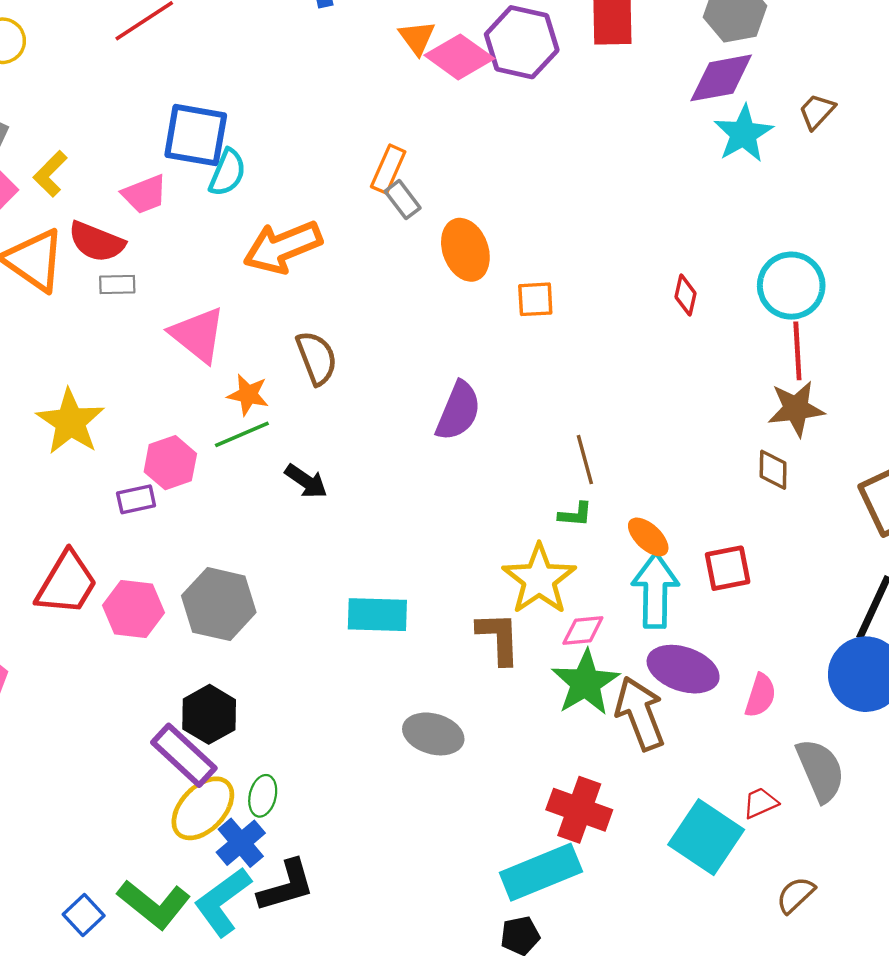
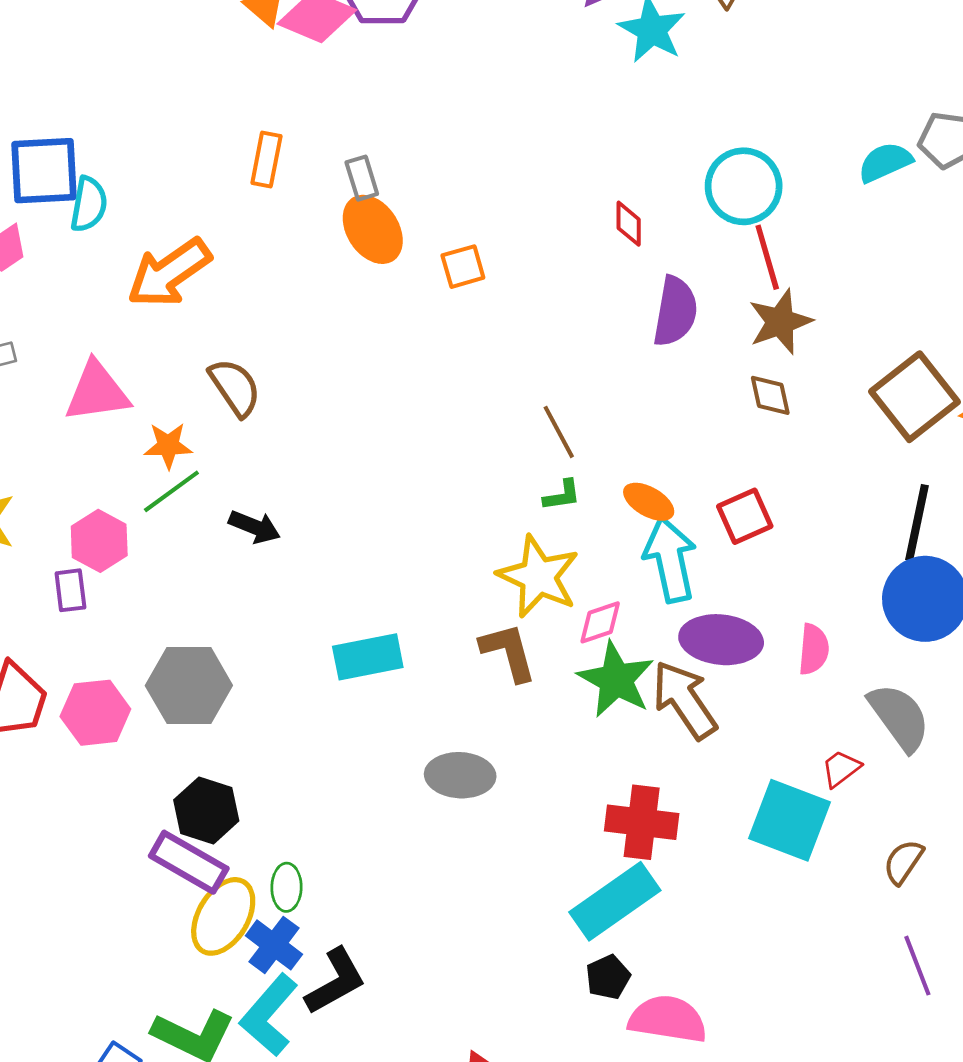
gray rectangle: (403, 200) -> (362, 178), moved, turned 33
pink triangle: (198, 335) -> (97, 392), turned -34
purple semicircle: (458, 411) -> (675, 311), moved
purple rectangle: (136, 499) -> (70, 590), turned -72

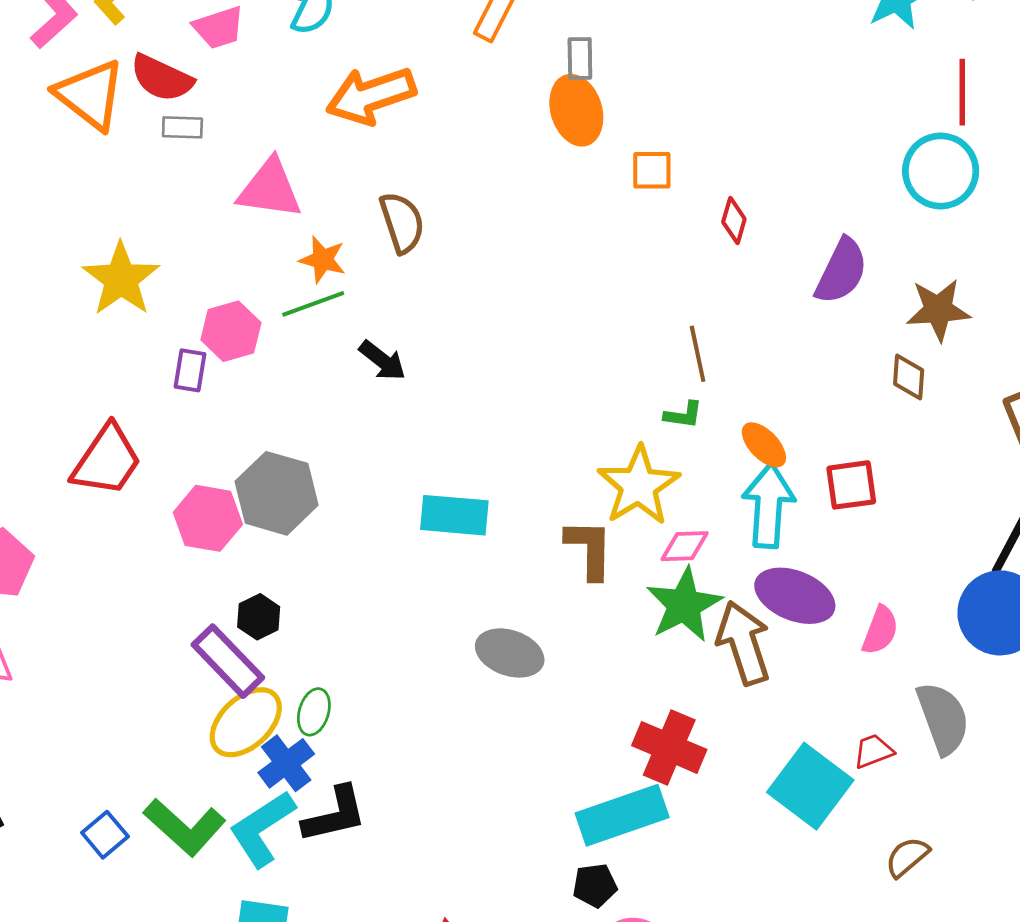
red diamond: (629, 224) -> (734, 221), moved
red line: (767, 257) -> (962, 92), moved
pink hexagon: (95, 713) -> (208, 518), moved
black hexagon: (206, 810) -> (259, 617), size x0.7

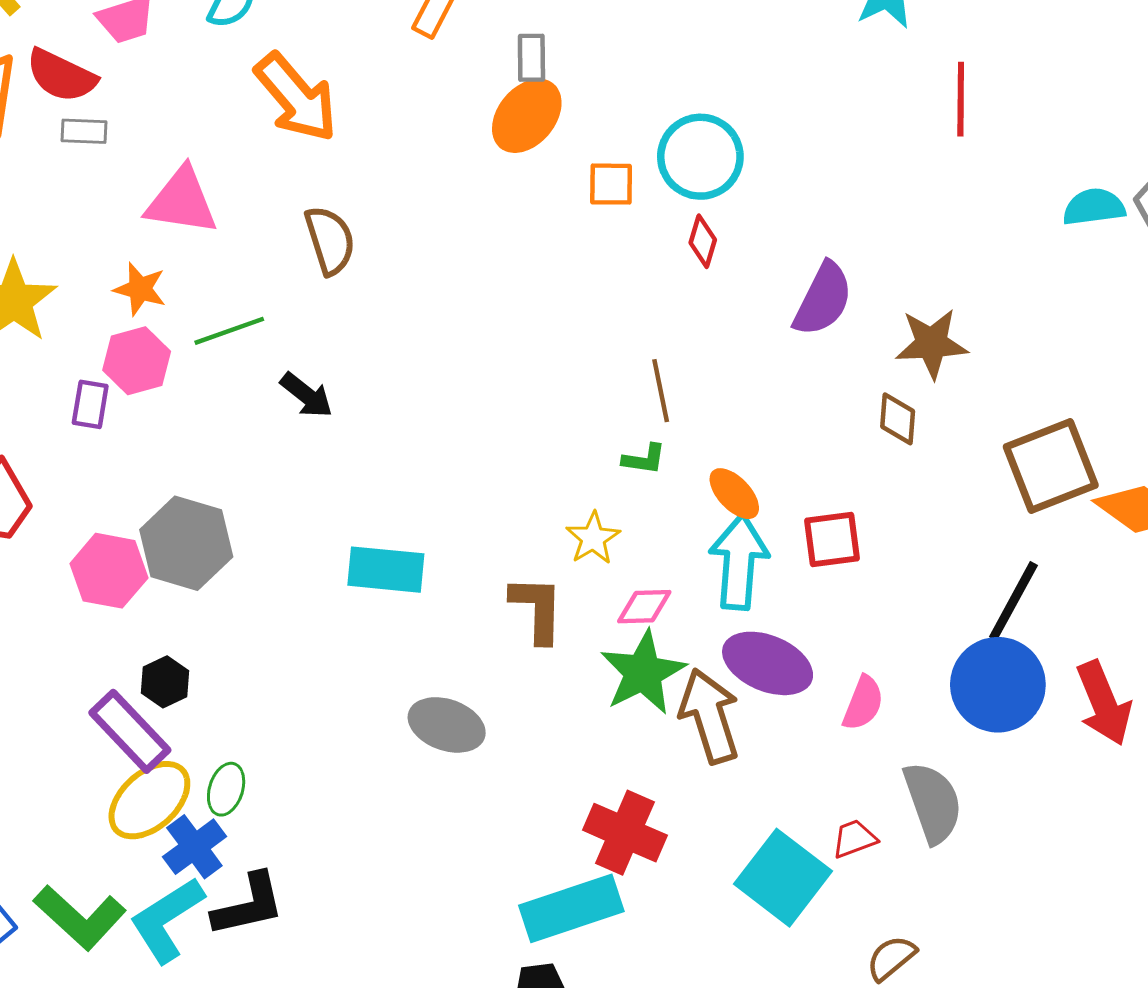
orange arrow: (371, 96) -> (296, 97), turned -112
orange ellipse: (576, 110) -> (527, 116), turned 56
cyan circle: (941, 171) -> (700, 157), moved
orange star: (323, 260) -> (140, 289), moved
yellow star: (639, 486) -> (593, 538), size x0.6

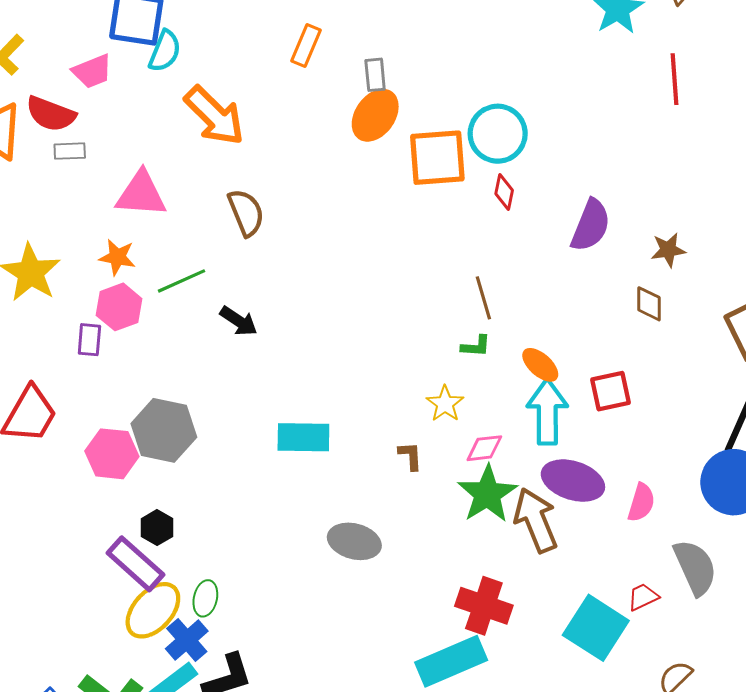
orange square: (611, 184) -> (437, 158), size x1.8
brown star: (932, 344) -> (668, 250), size x0.7
brown L-shape: (537, 609) -> (410, 456), size x0.6

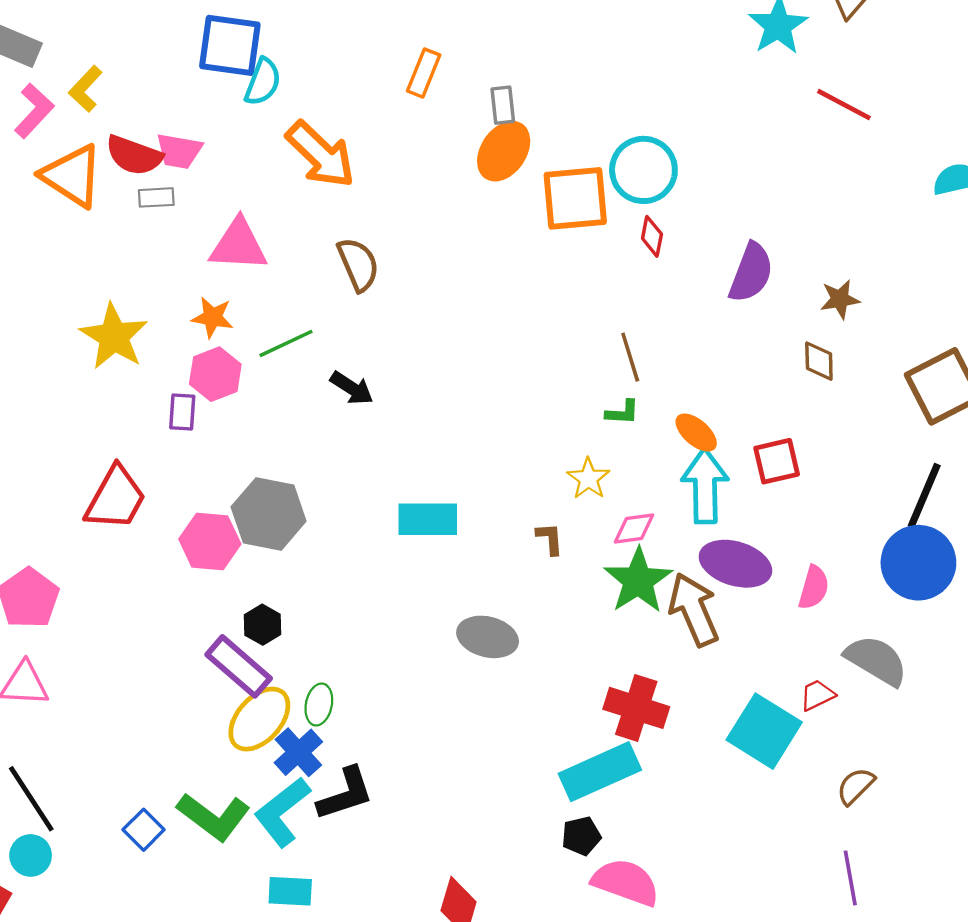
pink trapezoid: (92, 71) -> (179, 151), moved, turned 33
red line: (674, 79) -> (844, 105), turned -57
gray semicircle: (695, 567) -> (876, 660), turned -34

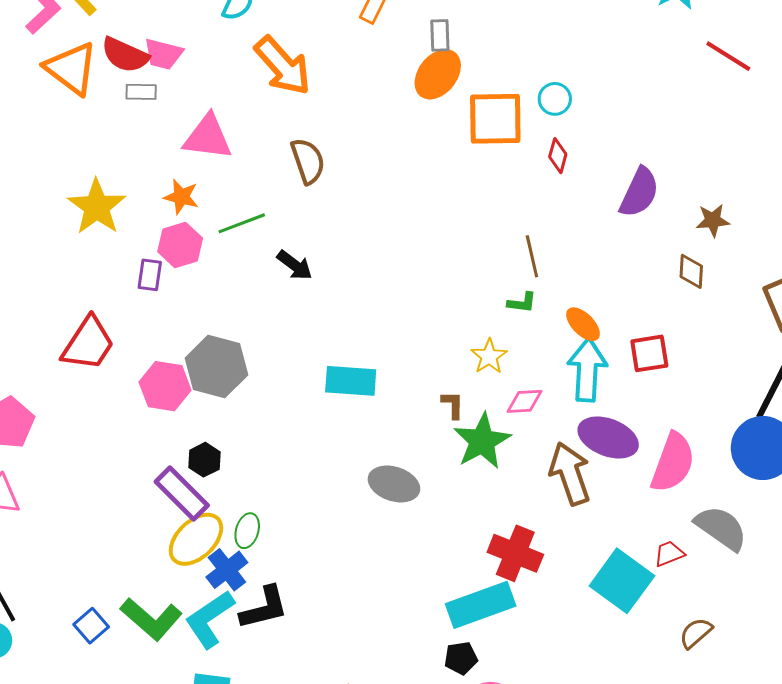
cyan circle: (643, 170) -> (555, 99), size x0.6
green star: (638, 581) -> (482, 441), moved
pink semicircle: (814, 588) -> (673, 462), size x1.6

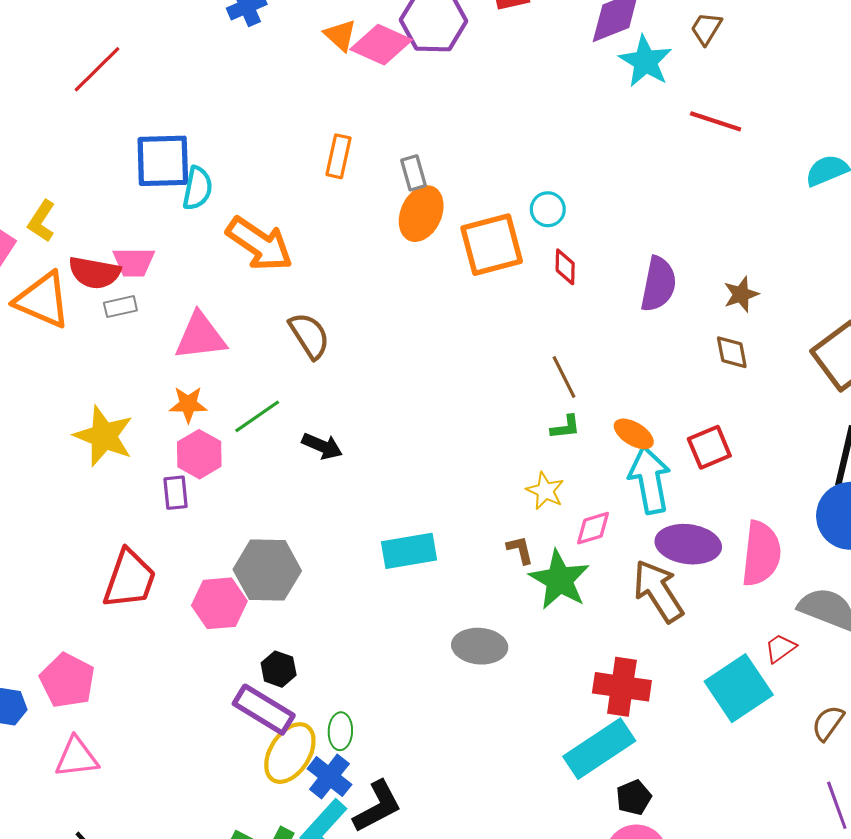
cyan square: (622, 581) -> (739, 688), turned 34
black pentagon: (461, 658) -> (634, 797), moved

